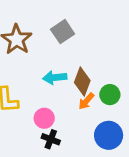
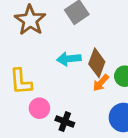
pink circle: (44, 118) -> (39, 108), moved

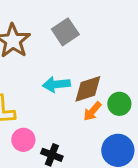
brown diamond: (97, 63) -> (88, 89), turned 52

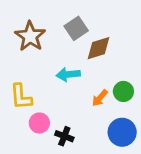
brown diamond: (88, 89) -> (98, 48), moved

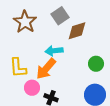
orange arrow: (100, 98) -> (46, 69), moved, size x1.6

